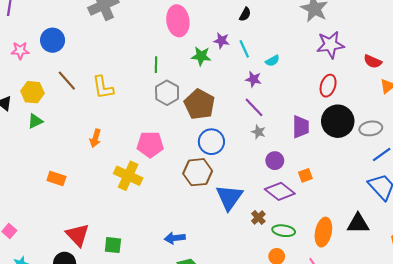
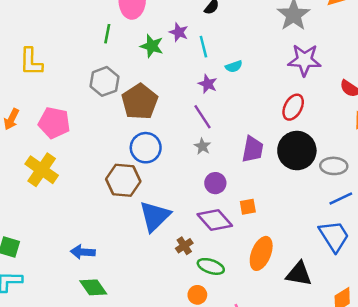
green line: (156, 65) -> (107, 34), moved
pink pentagon: (150, 144) -> (54, 123), moved
orange ellipse: (323, 232) -> (261, 253), moved

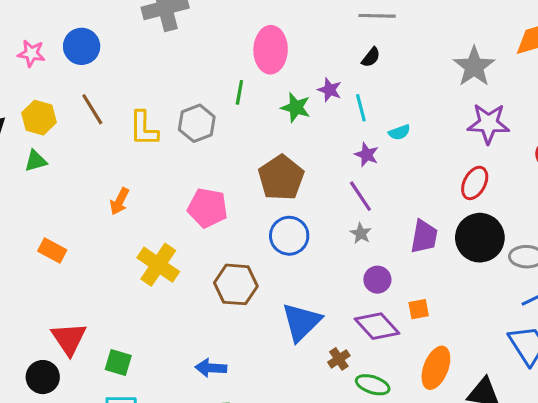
gray hexagon: (104, 81) -> (197, 123), moved
pink pentagon: (54, 123) -> (208, 208), moved
brown hexagon: (123, 180) -> (236, 284), moved

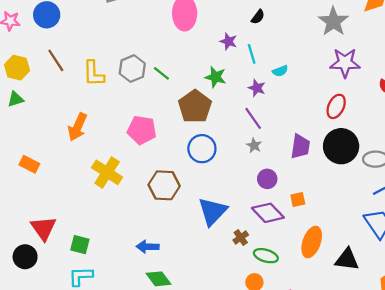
green line: (239, 92) -> (161, 73), moved, turned -60
green star: (296, 107) -> (215, 77), moved
orange arrow: (120, 201) -> (78, 127), size x1.4

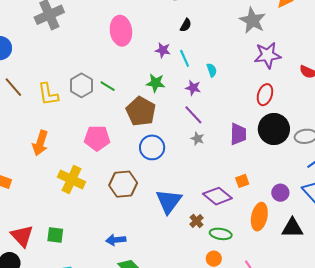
cyan semicircle: (280, 71) -> (212, 70), turned -80
purple circle: (267, 179) -> (280, 193), moved
green square: (80, 245) -> (55, 235), moved

